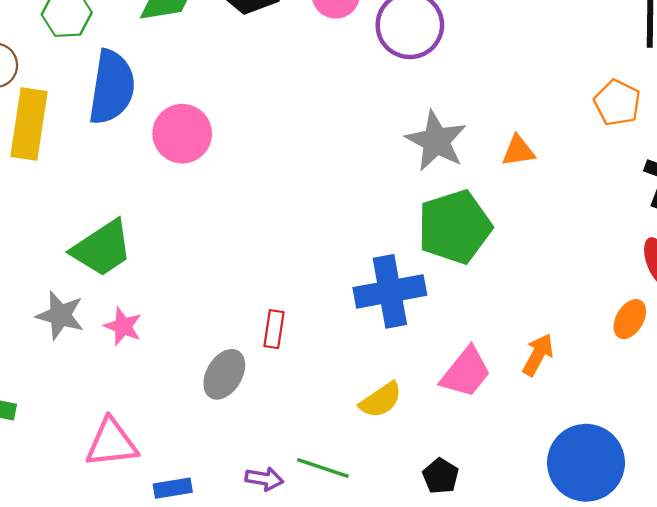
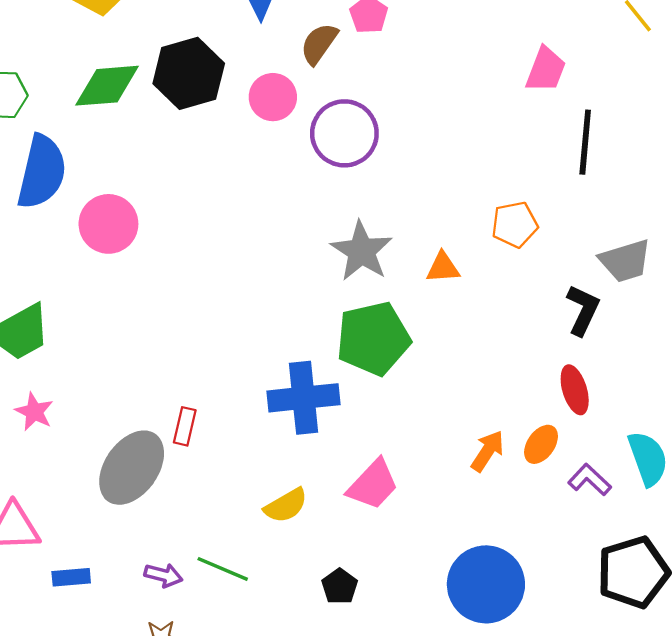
orange pentagon: (617, 103) -> (515, 224), moved, turned 30
orange arrow: (538, 355) -> (487, 451), moved
gray ellipse: (224, 374) -> (132, 468), size x1.5

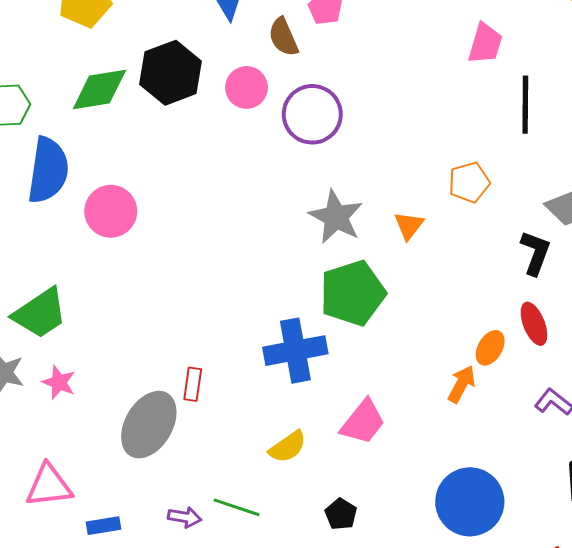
brown semicircle: (319, 44) -> (283, 37), turned -54
orange triangle: (443, 268) -> (409, 226), turned -44
orange ellipse: (541, 444) -> (490, 348), moved

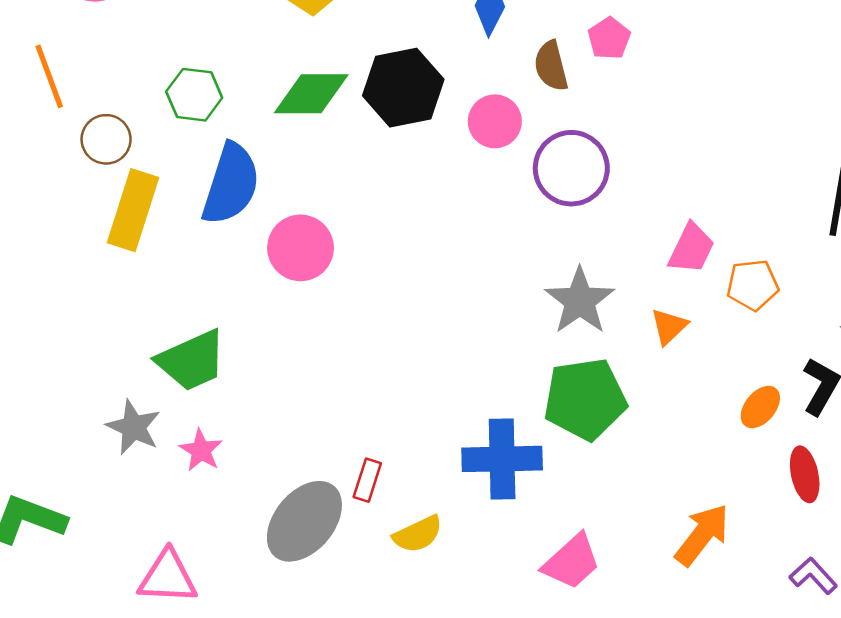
pink trapezoid: (485, 43) -> (691, 248), moved
orange ellipse: (490, 348) -> (760, 407), moved
orange arrow: (462, 384) -> (702, 535), size x1.4
yellow semicircle: (288, 447) -> (418, 534), moved

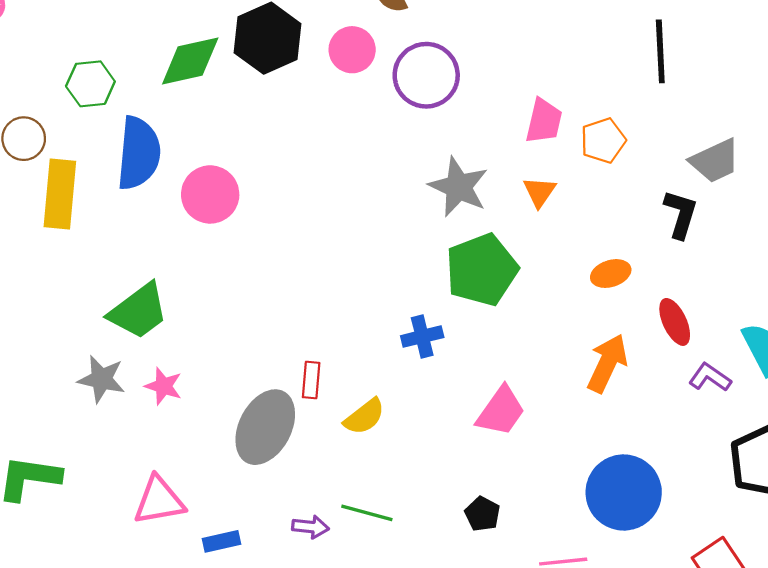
orange ellipse: (760, 407) -> (611, 274), moved, turned 45
blue cross: (502, 459) -> (422, 337), size x0.6
red ellipse: (805, 474) -> (675, 322), moved

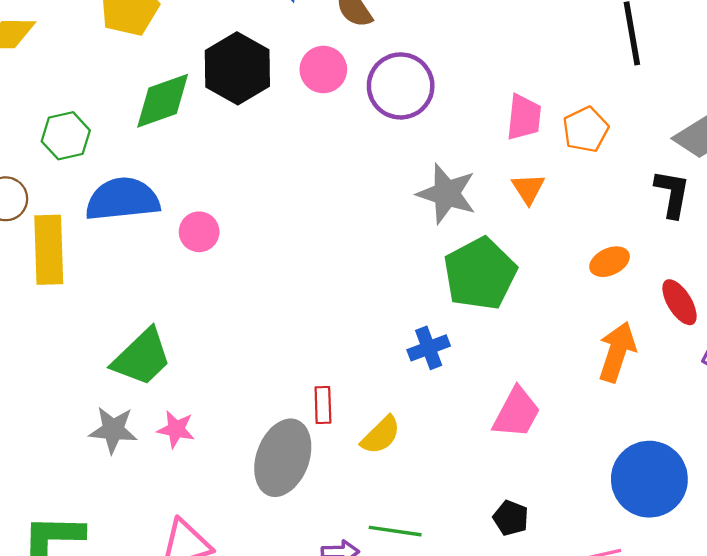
blue semicircle: (139, 153) -> (123, 199), turned -94
pink circle: (210, 194) -> (199, 232), size x0.7

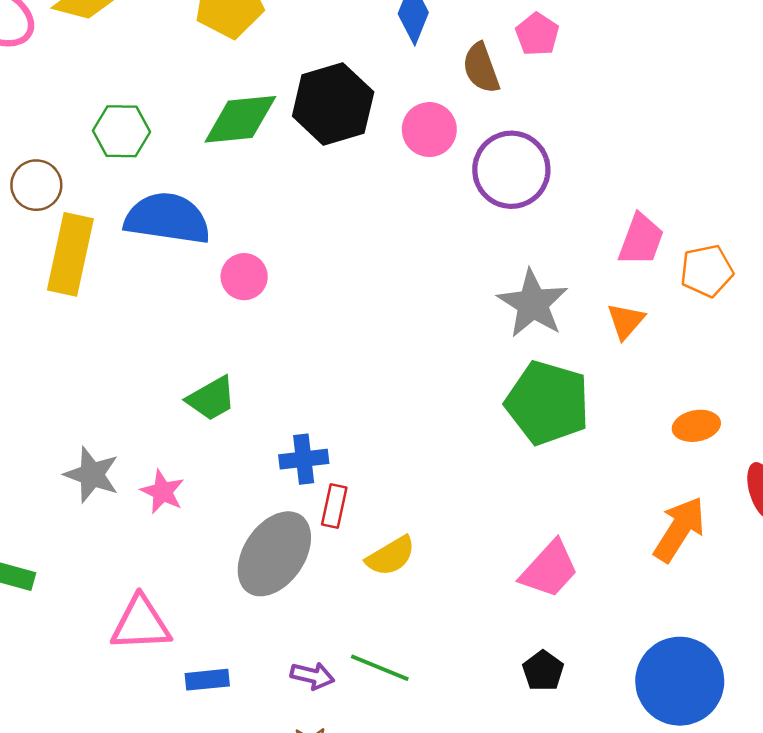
green pentagon: (480, 274) -> (548, 403), turned 30
blue cross: (429, 348) -> (304, 459), moved
green trapezoid: (142, 357) -> (211, 399), moved, size x0.7
black pentagon: (511, 518) -> (543, 671), moved

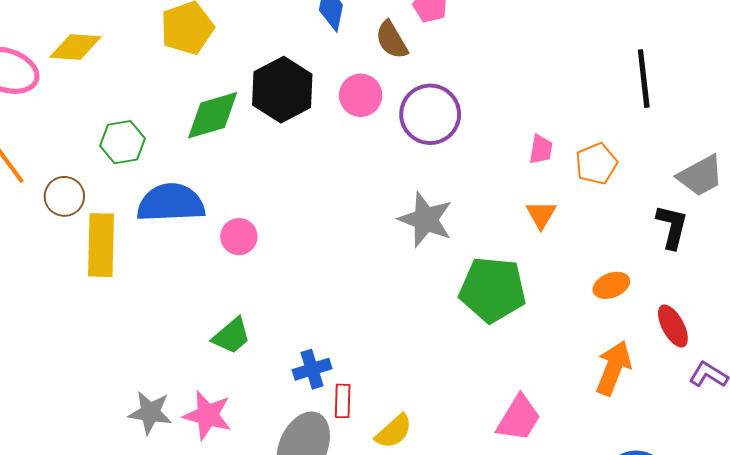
pink trapezoid: (641, 240) -> (541, 149), size x0.7
gray star: (533, 304) -> (426, 219), moved
pink star: (162, 492) -> (207, 415), size x1.4

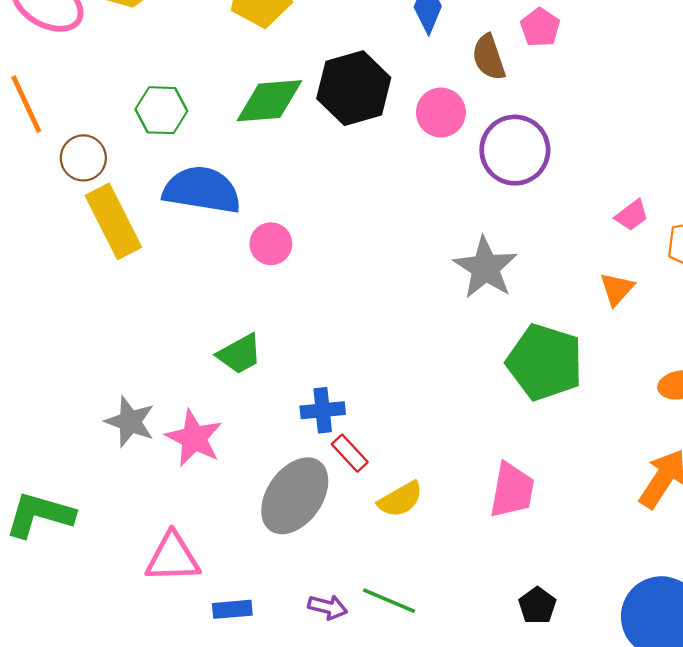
pink trapezoid: (541, 149) -> (632, 215), turned 32
yellow rectangle: (101, 245) -> (113, 221), turned -40
red rectangle: (343, 401) -> (350, 453), turned -56
pink trapezoid: (519, 418) -> (512, 490), moved, turned -33

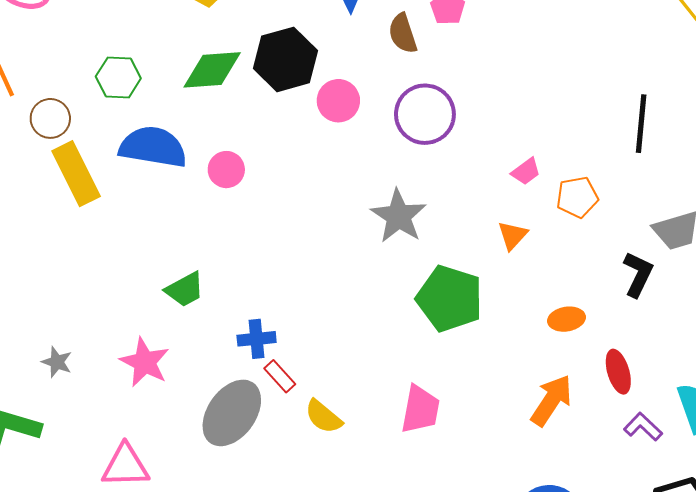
pink circle: (441, 113) -> (338, 101), moved
pink circle: (271, 244) -> (226, 170), moved
gray star: (130, 422) -> (57, 362), moved, size x0.7
yellow semicircle: (400, 499) -> (323, 417), turned 69

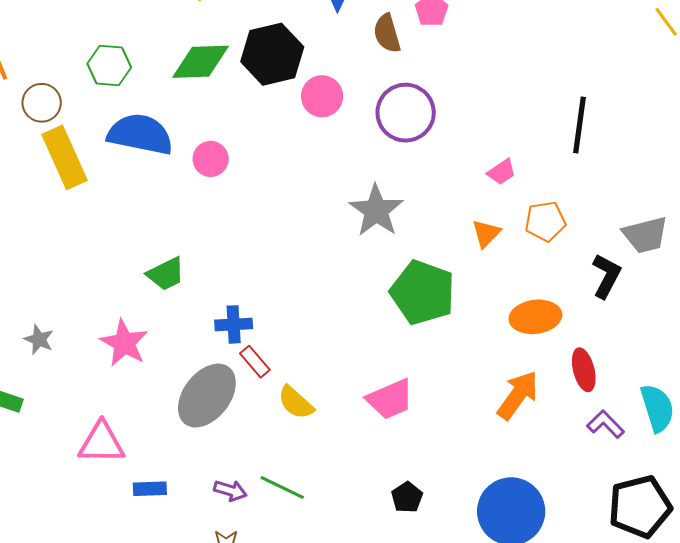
black line: (641, 124) -> (579, 125), moved
orange pentagon: (577, 197) -> (545, 221), moved
orange ellipse: (566, 319) -> (535, 317), size x1.4
pink trapezoid: (420, 409) -> (390, 399), turned 54

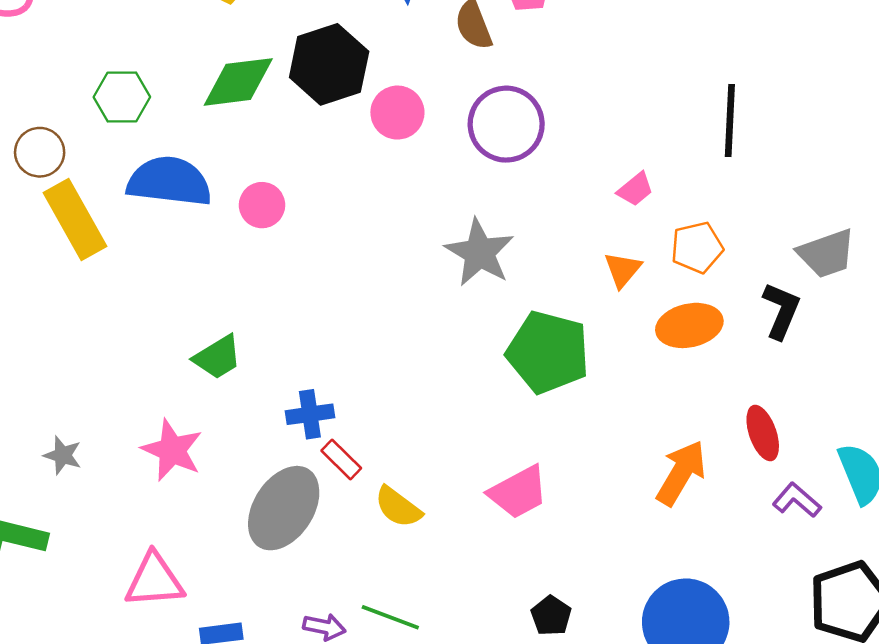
orange ellipse: (535, 317) -> (689, 325), moved

